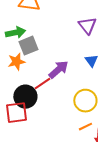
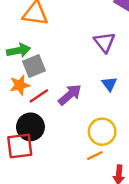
red line: (42, 84) -> (39, 96), moved
orange line: (85, 127) -> (95, 156), moved

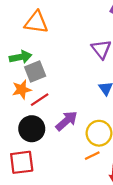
purple arrow: (70, 95) -> (66, 121), moved
red square: (20, 146) -> (22, 162), moved

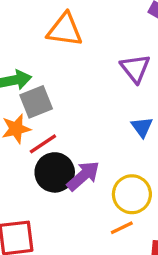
orange triangle: (36, 22) -> (65, 30), moved
black circle: (32, 129) -> (55, 172), moved

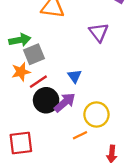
blue triangle: (142, 127) -> (75, 76), moved
orange line: (122, 228) -> (80, 135), moved

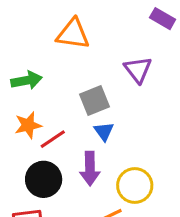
gray square: (34, 54) -> (95, 100), moved
black circle: (46, 100) -> (44, 179), moved
purple arrow: (65, 102) -> (90, 168), turned 130

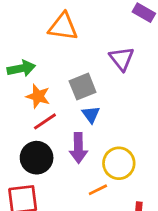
orange star: (28, 125) -> (38, 96), moved, turned 30

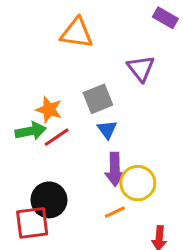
green arrow: (21, 68) -> (31, 131), moved
purple arrow: (78, 148) -> (115, 169), moved
black circle: (37, 158) -> (49, 200), moved

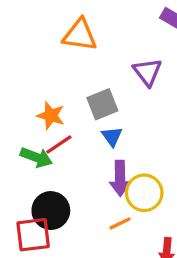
green arrow: (31, 131) -> (36, 157), moved, turned 32

